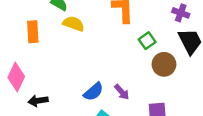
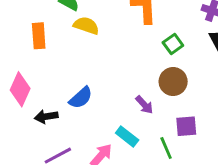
brown circle: (164, 64) -> (173, 82), moved
blue semicircle: (93, 92) -> (81, 98), moved

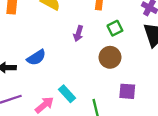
purple arrow: (144, 105) -> (78, 34), moved, turned 49
purple square: (186, 126) -> (127, 91), moved

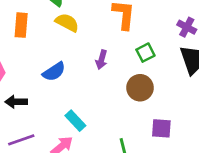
blue semicircle: (36, 58) -> (54, 72), moved
cyan rectangle: (67, 94) -> (75, 121), moved

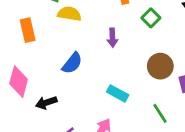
brown circle: (140, 88) -> (160, 66), moved
cyan rectangle: (75, 121) -> (118, 93), moved

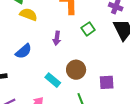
brown circle: (160, 66) -> (76, 70), moved

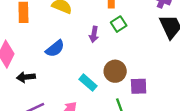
green square: (88, 29) -> (119, 24), moved
purple square: (107, 82) -> (139, 86), moved

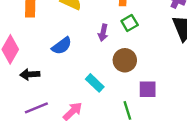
brown circle: (115, 71) -> (125, 60), moved

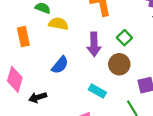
green square: (130, 23) -> (124, 38), moved
purple arrow: (103, 33) -> (94, 44), size x1.5

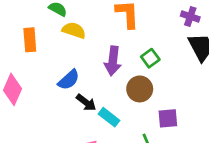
black arrow: (38, 97) -> (86, 103), moved, turned -133

